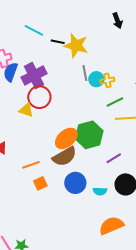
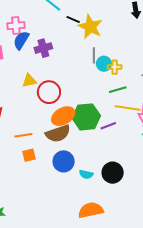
purple cross: (34, 75) -> (43, 48), size x0.7
red circle: (39, 97) -> (49, 92), moved
yellow triangle: (26, 110) -> (29, 81), turned -42
purple line: (114, 158) -> (108, 126), moved

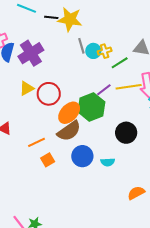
purple cross: (43, 48) -> (31, 53), size x1.4
green line: (118, 90) -> (120, 63), moved
purple line: (108, 126) -> (104, 90), moved
black circle: (113, 173) -> (126, 133), moved
orange semicircle: (91, 210) -> (136, 193), moved, size x0.7

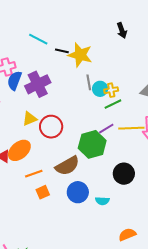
green line: (120, 63) -> (113, 104), moved
orange ellipse: (69, 113) -> (19, 150), moved

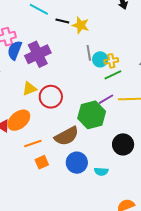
yellow star: (80, 55) -> (81, 25), size x0.7

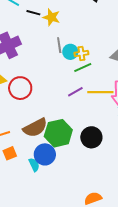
green hexagon: (92, 115) -> (58, 133), moved
cyan semicircle: (101, 171) -> (34, 165), moved, turned -120

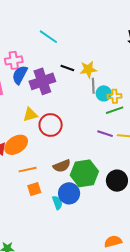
black line: (33, 13) -> (67, 68), moved
yellow star: (51, 17) -> (88, 69), moved, turned -30
purple line: (75, 92) -> (105, 134), turned 42
brown semicircle: (35, 128) -> (62, 166), size x0.7

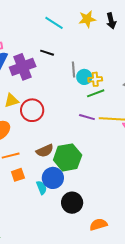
cyan line: (48, 37) -> (54, 23), moved
yellow star: (88, 69) -> (87, 19), moved
black circle: (117, 181) -> (72, 203), moved

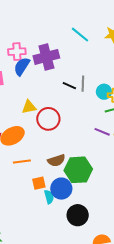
black line: (47, 53) -> (69, 86), moved
purple cross: (23, 67) -> (46, 57), moved
gray line: (73, 70) -> (83, 84), moved
orange square: (18, 175) -> (39, 183), moved

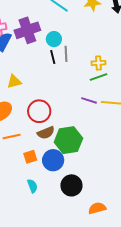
black line: (69, 86) -> (53, 57), turned 56
cyan circle: (104, 92) -> (54, 39), moved
red circle: (48, 119) -> (39, 111), moved
cyan semicircle: (49, 197) -> (32, 186), moved

